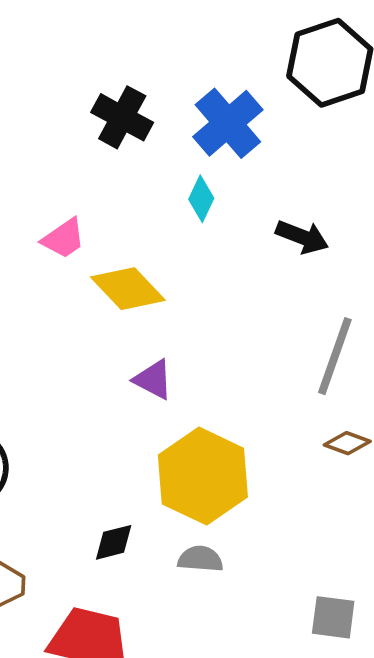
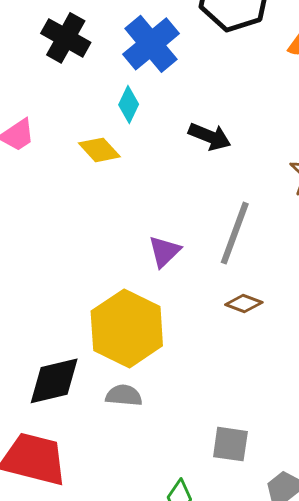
yellow diamond: (128, 289) -> (99, 150), moved, size x0.7
purple triangle: (153, 380) -> (164, 251), moved, turned 48
black diamond: (114, 542) -> (54, 381), size x1.6

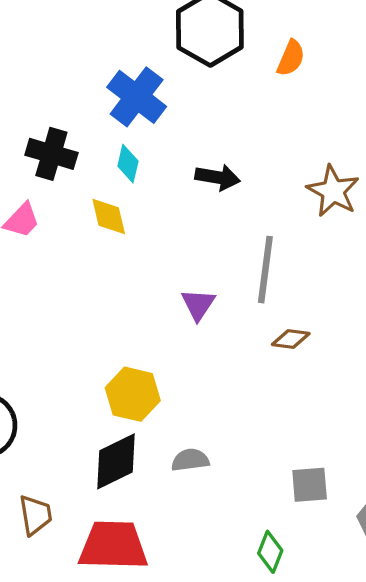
black cross: (66, 38) -> (51, 154), moved
yellow diamond: (99, 150) -> (109, 216), turned 42
yellow hexagon: (127, 328) -> (133, 394), moved, size x0.7

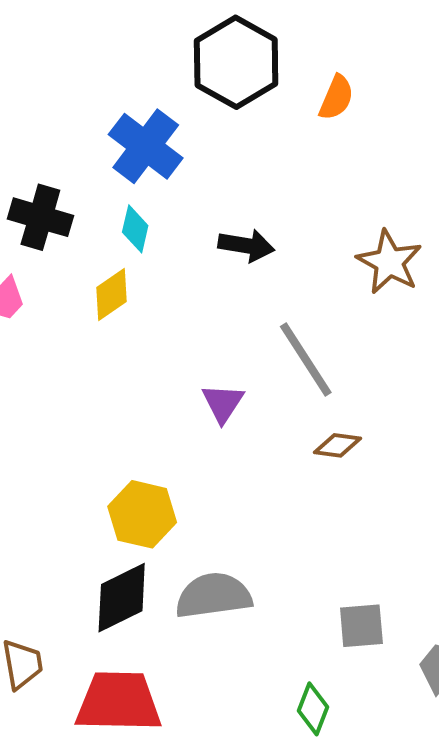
yellow diamond: (109, 216) -> (112, 294), turned 69
gray line: (265, 270) -> (306, 360), turned -40
gray semicircle: (190, 460) -> (214, 596), size x1.6

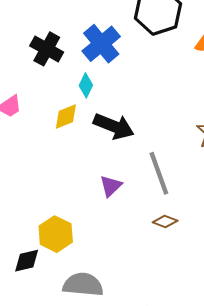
black cross: (40, 217) -> (47, 49), moved
black arrow: (246, 246) -> (114, 126), moved, size x1.4
black diamond: (122, 598) -> (27, 261), moved, size x0.7

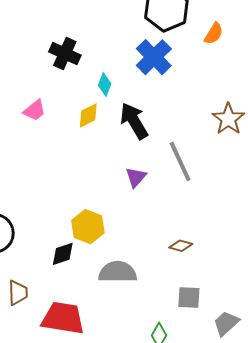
blue cross: (101, 44) -> (154, 57), moved
black arrow: (114, 126) -> (134, 121), turned -138
brown diamond: (165, 222) -> (181, 246), moved

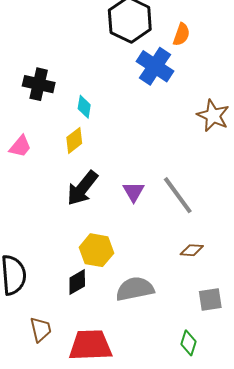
blue cross: (154, 57) -> (155, 66), moved
black arrow: (134, 121) -> (82, 188), moved, turned -99
gray line: (180, 161) -> (178, 195), moved

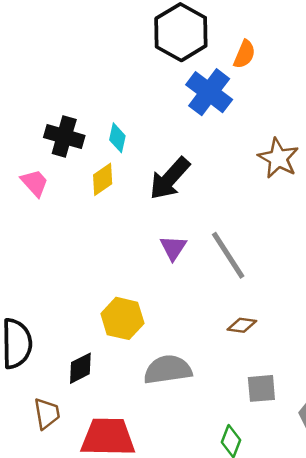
black cross: (39, 84) -> (64, 136), moved
pink trapezoid: (20, 146) -> (35, 183), turned -85
black arrow: (82, 188) -> (170, 178), moved
black diamond: (77, 282) -> (80, 368), moved

